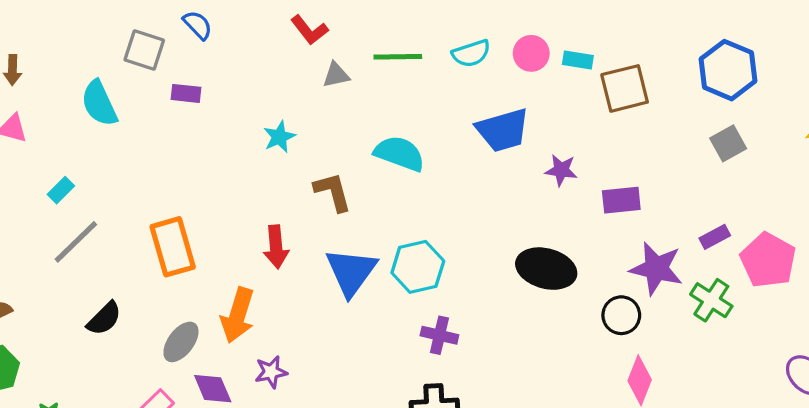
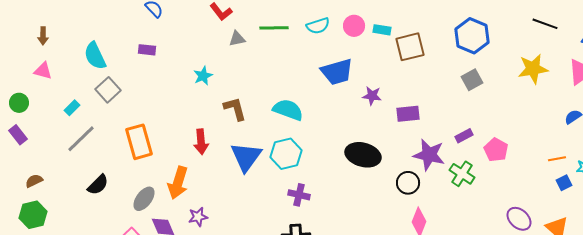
gray square: (144, 50) -> (108, 90), moved, turned 30
cyan semicircle: (399, 153) -> (288, 110), moved
pink pentagon: (768, 260) -> (496, 150), size x0.7

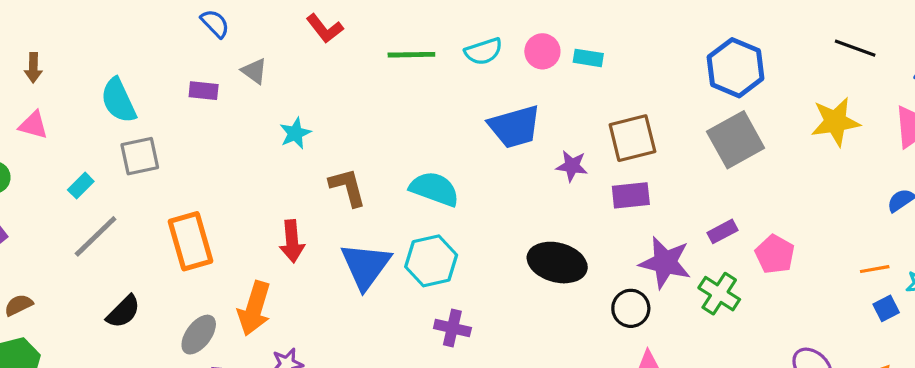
gray triangle: (237, 39) -> (254, 71), moved, turned 48
brown square: (410, 47) -> (632, 138), moved
gray square: (472, 80) -> (736, 140), size x1.6
gray square: (108, 90) -> (140, 156), turned 30

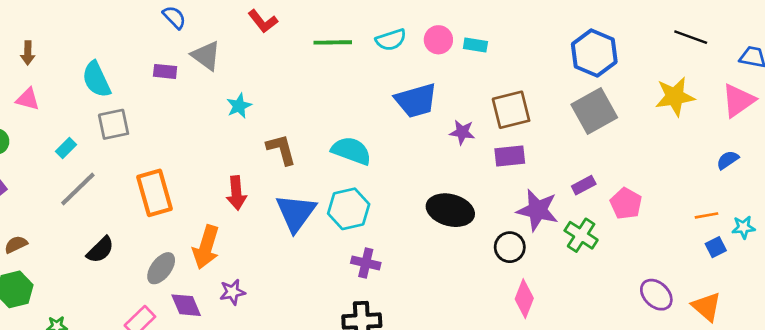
gray triangle: (254, 71) -> (206, 56), size x1.4

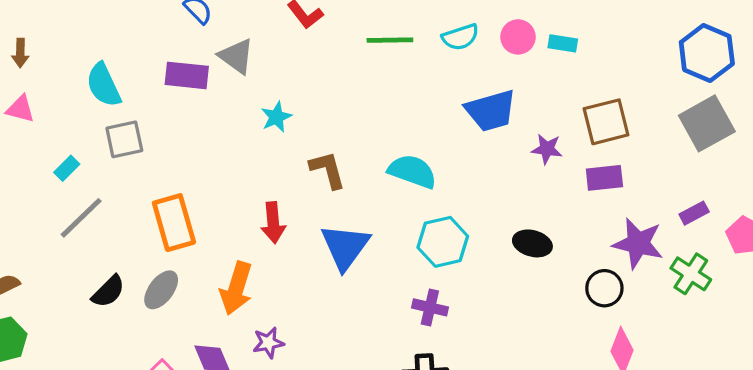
purple rectangle: (165, 71) -> (187, 75), size x1.5
cyan hexagon: (349, 209) -> (443, 242), moved
black ellipse: (450, 210) -> (532, 243), size x0.7
gray ellipse: (161, 268) -> (161, 290), moved

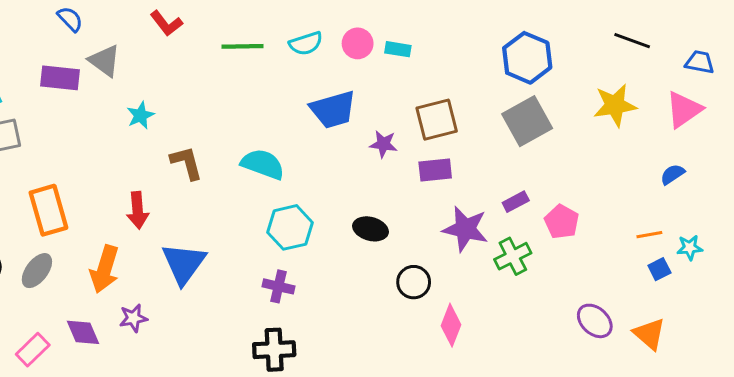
blue triangle: (345, 247) -> (184, 263), moved
green cross: (691, 274) -> (513, 256), turned 30
black circle: (604, 288) -> (414, 282), moved

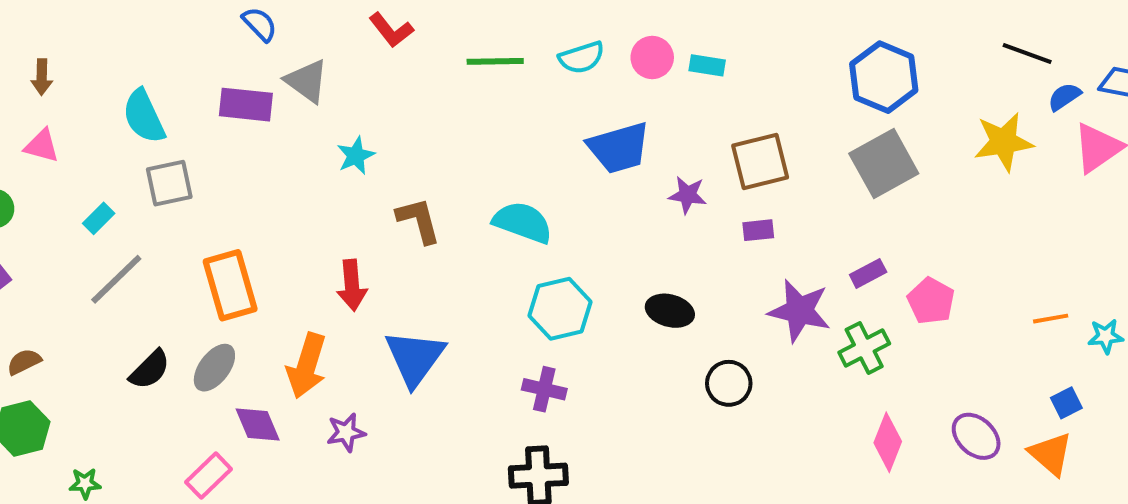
purple rectangle: (435, 170) -> (758, 230), size x0.7
blue semicircle: (672, 174) -> (1064, 97), moved
blue square: (659, 269) -> (1066, 403), moved
pink diamond: (451, 325) -> (888, 442), moved
purple diamond: (83, 332) -> (258, 425), moved

